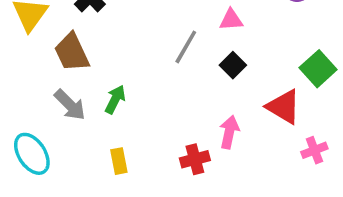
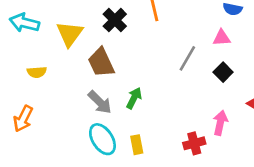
cyan ellipse: (32, 154) -> (102, 139), moved

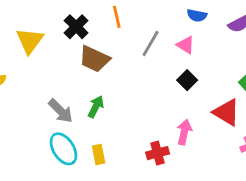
pink triangle: (222, 38) -> (186, 45), turned 36
gray line: (187, 58) -> (151, 44), moved
brown trapezoid: (101, 63) -> (94, 59), moved, turned -40

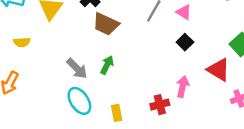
yellow rectangle: (99, 154) -> (117, 113), moved

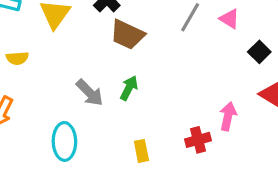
black square: (185, 42) -> (259, 52), moved
cyan ellipse: (79, 101) -> (64, 141), moved, turned 32

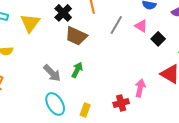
black square: (259, 52) -> (158, 39), moved
cyan ellipse: (64, 141) -> (55, 104), moved, turned -30
yellow rectangle: (141, 151) -> (85, 110), turned 32

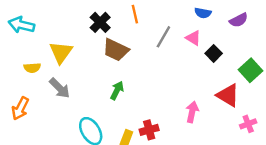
yellow triangle: (30, 23) -> (61, 52), moved
gray arrow: (52, 73) -> (60, 88), moved
red cross: (121, 103) -> (149, 130), moved

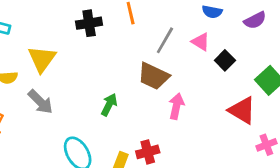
black cross: (100, 22) -> (89, 23), turned 36
brown trapezoid: (116, 50) -> (153, 76), moved
pink arrow: (192, 112) -> (176, 106), moved

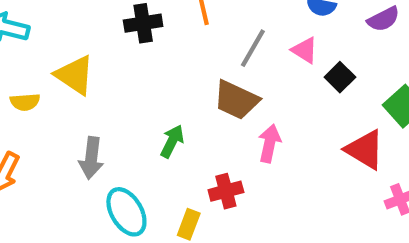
yellow triangle: (42, 59) -> (75, 75), turned -32
gray arrow: (40, 102) -> (91, 158), moved, turned 52
red cross: (148, 152) -> (226, 191), moved

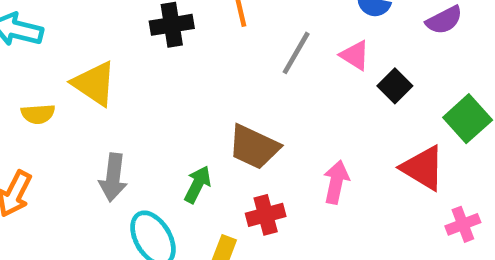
brown trapezoid: (236, 100) -> (254, 147), moved
green arrow: (172, 141) -> (198, 184), moved
pink arrow: (269, 143) -> (336, 182), moved

